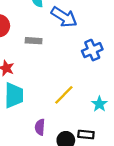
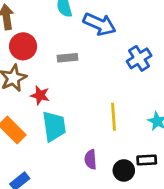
yellow line: (64, 95) -> (113, 117), turned -40

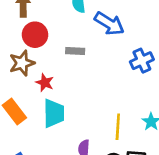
yellow line: (113, 117) -> (118, 127), moved

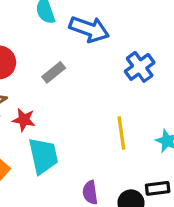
gray rectangle: (75, 51) -> (54, 72), turned -30
yellow line: (118, 127) -> (121, 133), moved

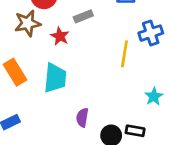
red star: (24, 120) -> (60, 36), moved
yellow line: (121, 133) -> (124, 54), moved

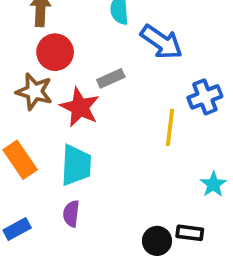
brown star: (28, 23) -> (34, 92), turned 30
red star: (60, 36) -> (80, 107), size x1.5
purple semicircle: (82, 118) -> (71, 214), moved

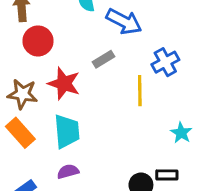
gray rectangle: (111, 78) -> (103, 59), moved
brown star: (34, 92) -> (22, 94), moved
purple semicircle: (71, 214) -> (68, 171), turned 75

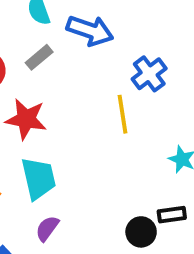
gray rectangle: (103, 59) -> (39, 57), moved
purple semicircle: (68, 171) -> (47, 228), turned -30

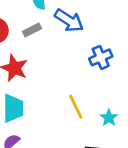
yellow line: (122, 114) -> (76, 107), moved, turned -30

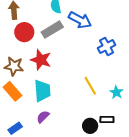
gray rectangle: (32, 30) -> (52, 30), size x1.5

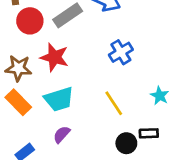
blue cross: (107, 47) -> (121, 52), moved
yellow line: (90, 86) -> (114, 103), moved
cyan trapezoid: (42, 91) -> (59, 99), turned 80

